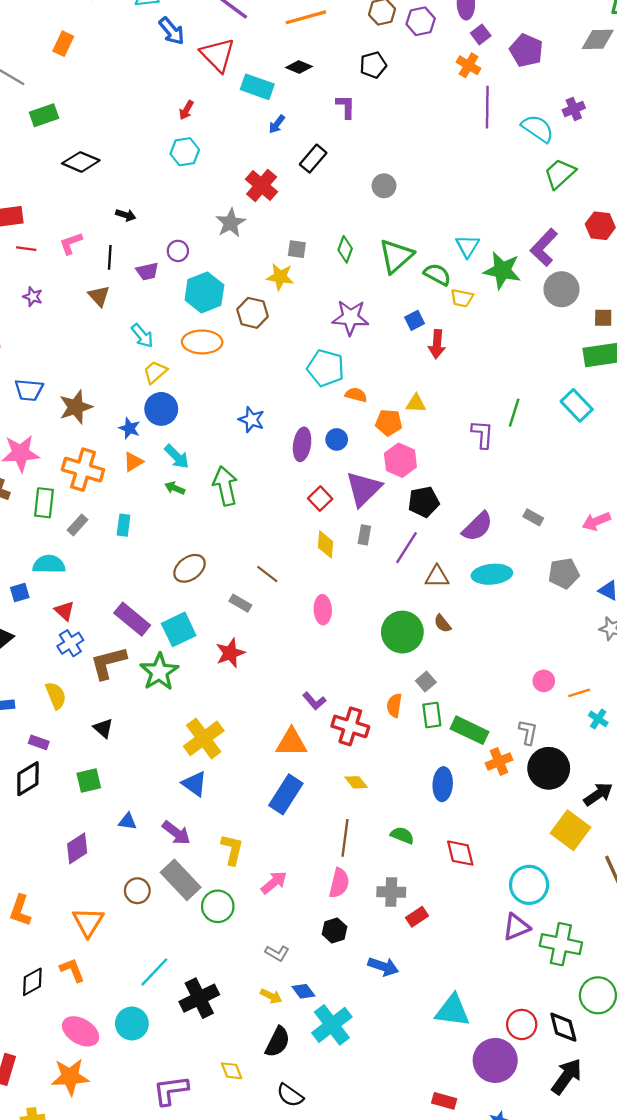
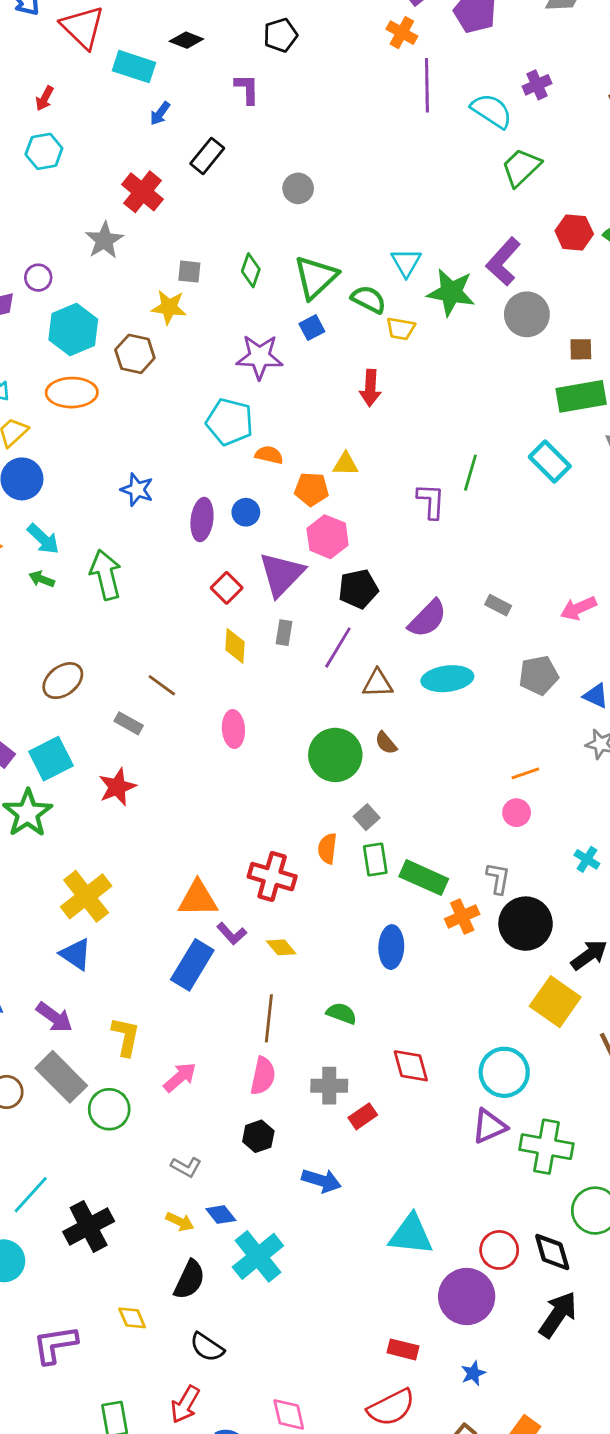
blue square: (415, 320) -> (312, 328), moved
orange line: (579, 693) -> (525, 773), moved
purple L-shape: (314, 701) -> (232, 934), moved
red diamond: (460, 853) -> (411, 1066), moved

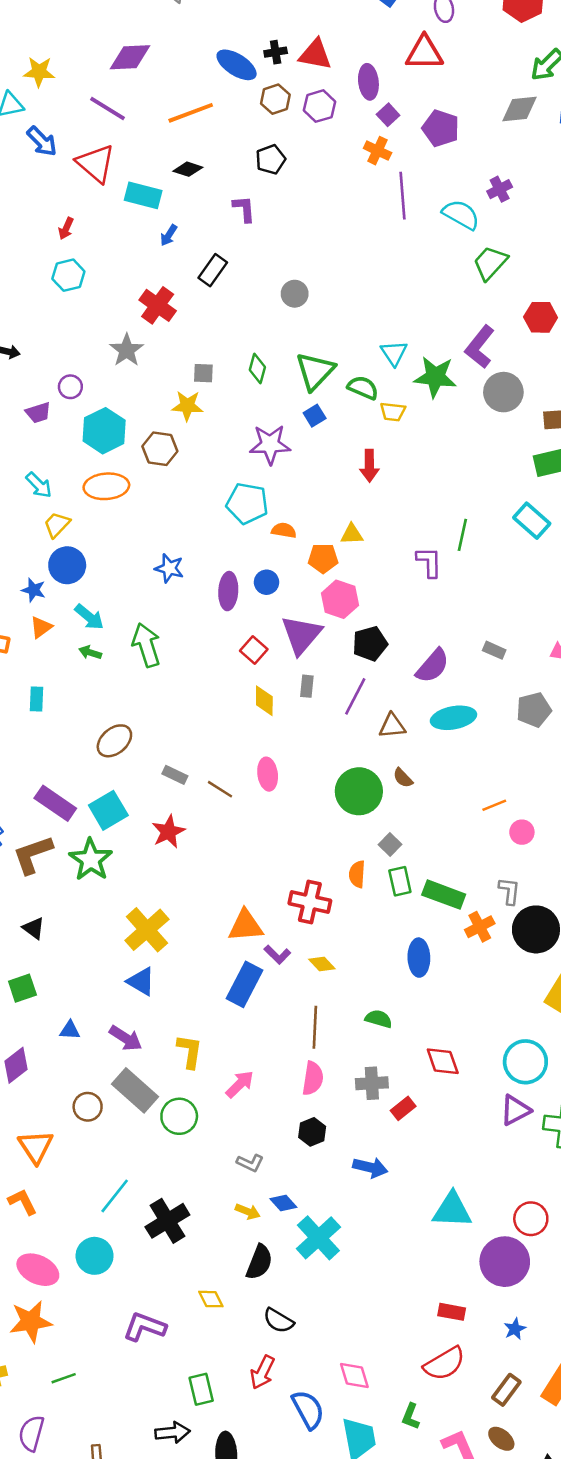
brown line: (162, 685) -> (220, 789), moved
orange line: (525, 773) -> (494, 805), moved
purple L-shape: (55, 1345) -> (145, 1327), turned 33

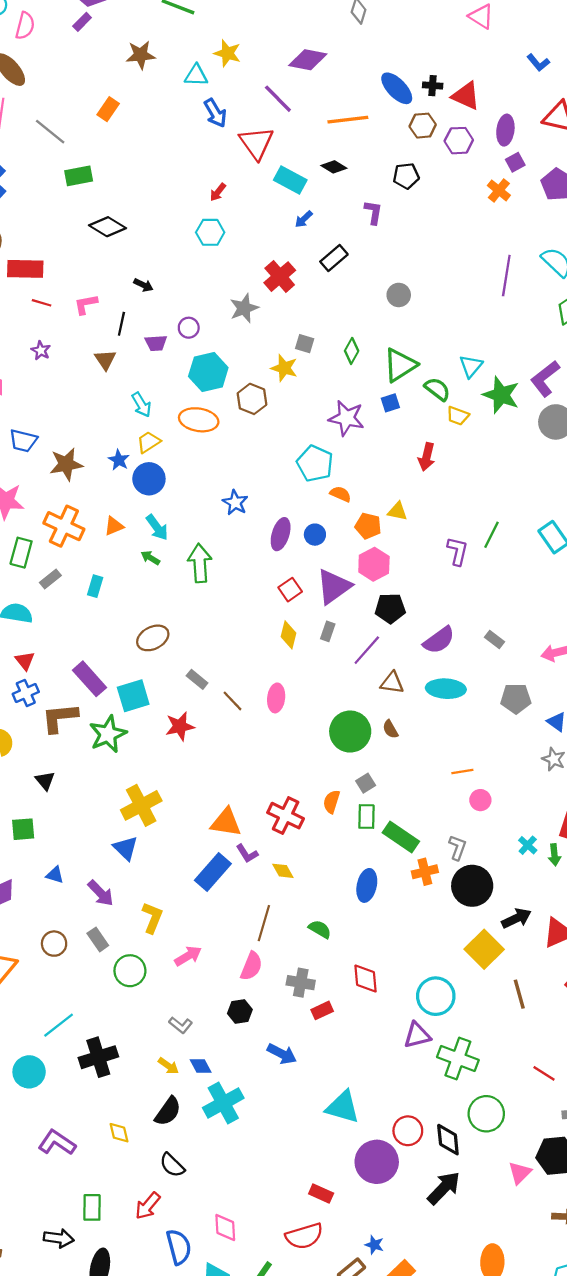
purple line: (403, 196) -> (506, 276), moved
blue star: (34, 590) -> (119, 460), moved
gray rectangle: (135, 1090) -> (98, 939), size x0.6
blue star: (515, 1329) -> (374, 1245), moved, turned 30

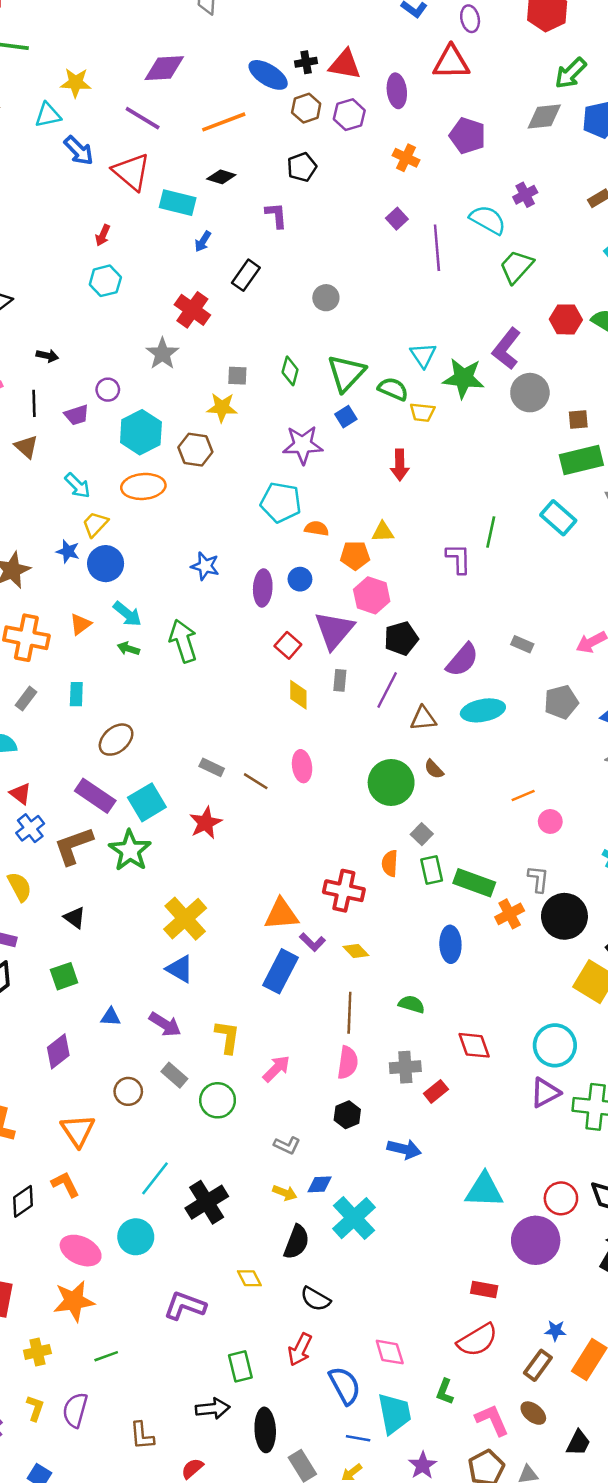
purple square: (515, 162) -> (397, 219), moved
brown ellipse: (153, 638) -> (116, 740), moved
blue diamond: (201, 1066) -> (320, 1184), turned -50

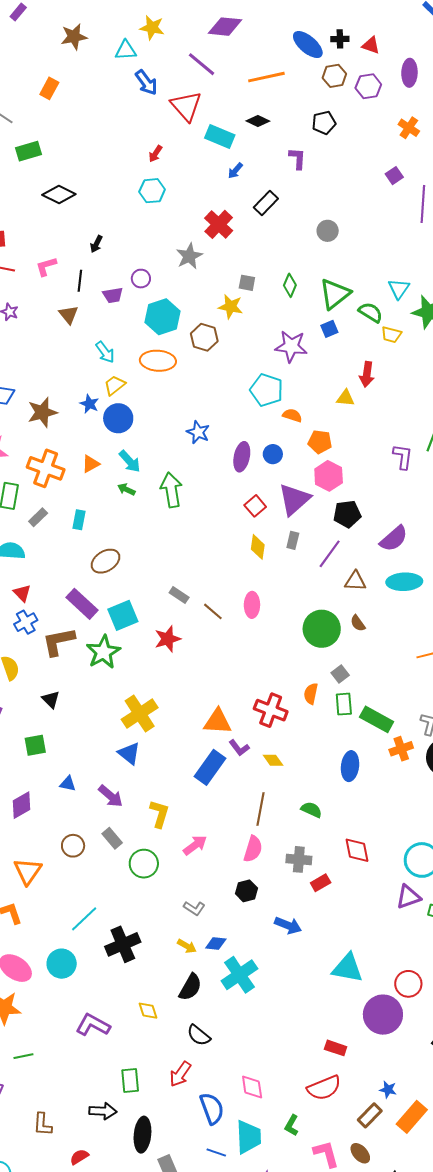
red triangle: (345, 64) -> (371, 45), size x0.7
black arrow: (47, 356) -> (96, 244), turned 96
yellow triangle: (383, 532) -> (346, 398), moved

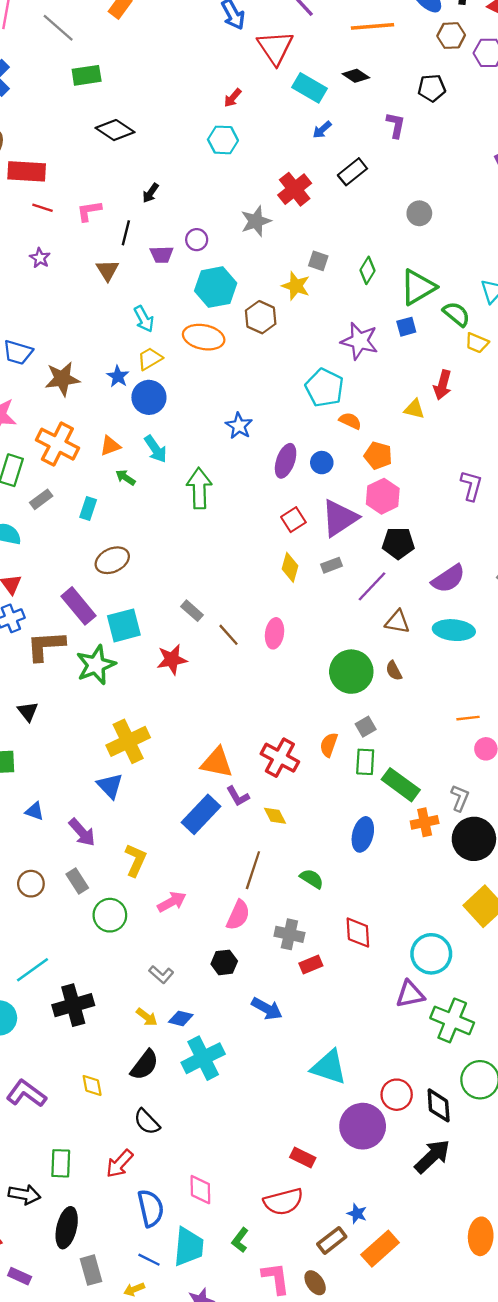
green arrow: (126, 489) -> (125, 477), moved
gray rectangle: (293, 540) -> (332, 565), turned 48

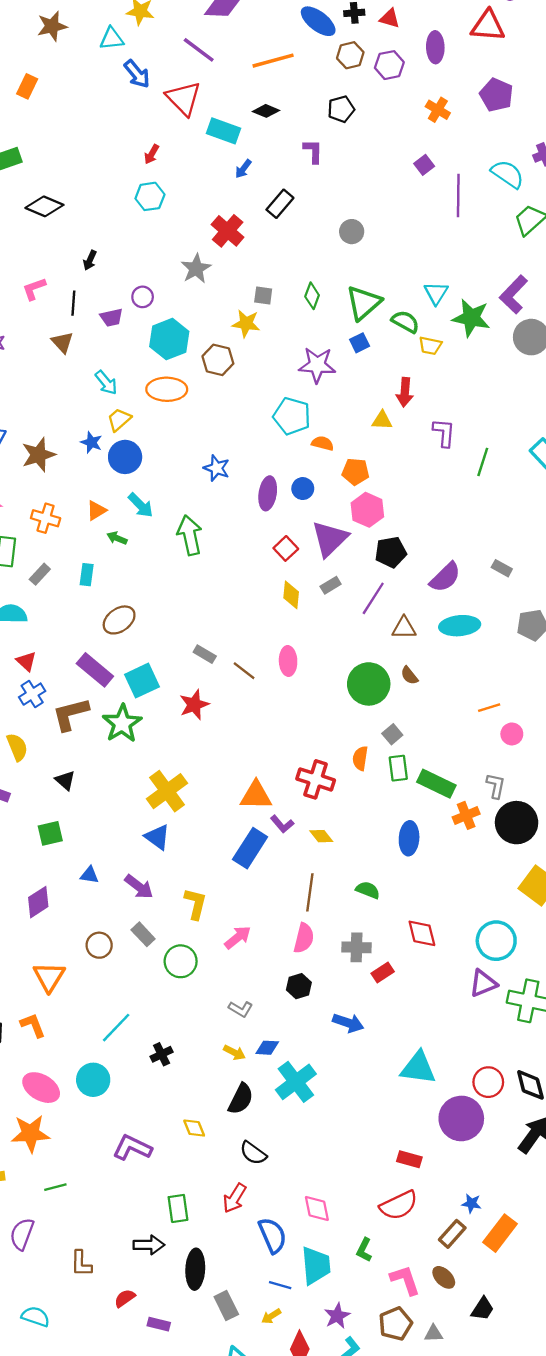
orange cross: (57, 444) -> (46, 518), size x0.7
purple L-shape: (471, 486) -> (444, 433), moved
black cross: (73, 1005) -> (162, 1054), size x0.6

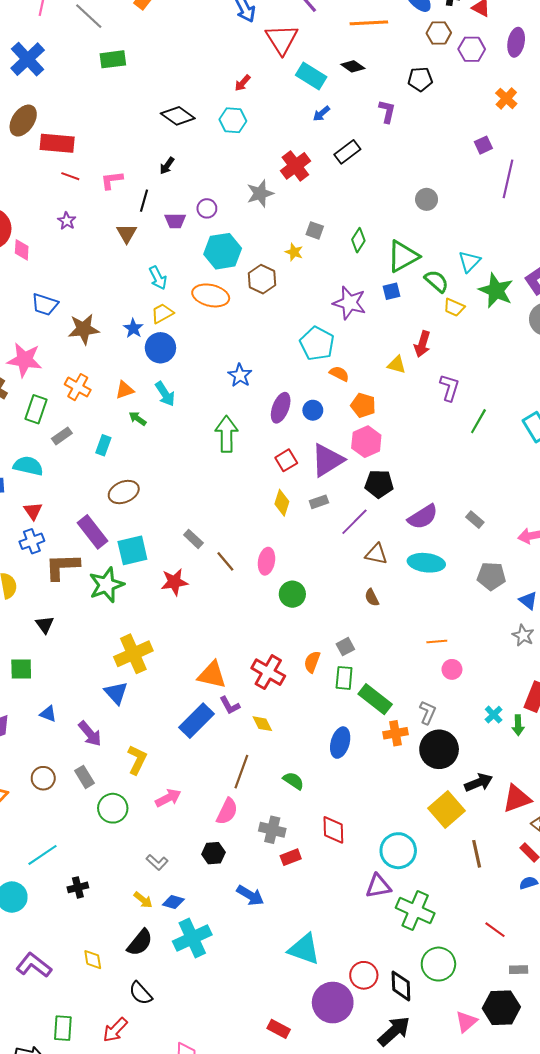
black diamond: (44, 206) -> (178, 116), moved
gray circle: (352, 232) -> (427, 199), moved
yellow star: (246, 323) -> (294, 252), size x0.7
green arrow: (190, 535) -> (227, 434), moved
green circle: (369, 684) -> (292, 594), moved, size x0.7

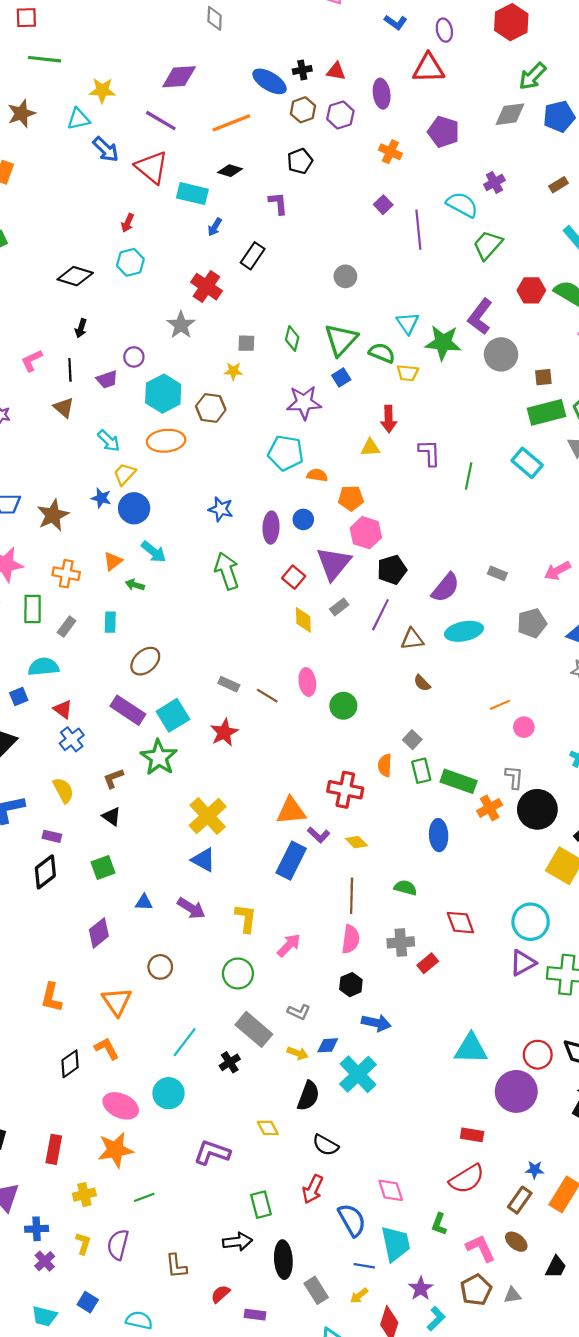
brown L-shape: (62, 567) -> (113, 778), moved, size x0.6
gray rectangle: (85, 777) -> (254, 1029), moved, size x1.6
blue arrow: (250, 895) -> (376, 1023), moved

